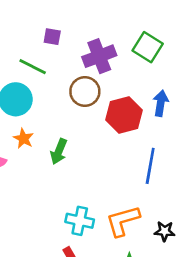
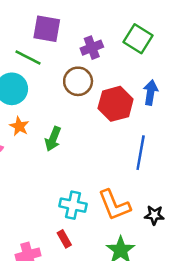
purple square: (52, 37) -> (47, 29), size x1.6
purple cross: (99, 56) -> (92, 48), size x0.7
orange L-shape: (123, 221) -> (114, 205), turned -96

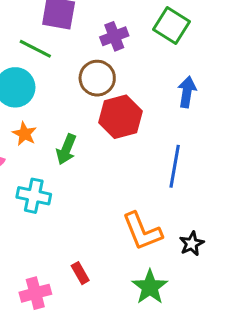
red hexagon: (116, 104) -> (120, 117), moved
cyan cross: (73, 205) -> (34, 196), moved
black star: (154, 215) -> (192, 244), turned -30

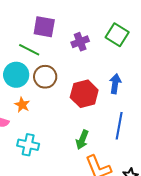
brown circle: (97, 78) -> (45, 77), moved
blue arrow: (187, 92) -> (115, 84), moved
green arrow: (66, 149) -> (82, 140), moved

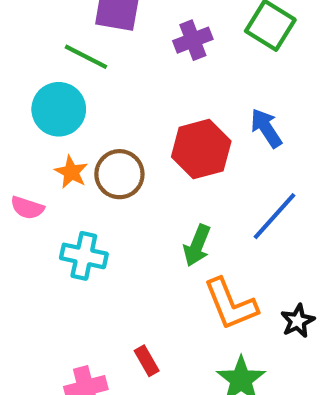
brown circle: (45, 77) -> (119, 174), moved
blue arrow: (115, 84) -> (266, 128), turned -42
blue line: (119, 126) -> (275, 216), turned 32

